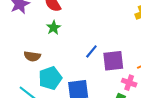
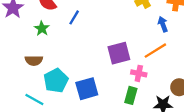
green star: (53, 28) -> (42, 28), moved
blue line: (91, 51) -> (74, 17), moved

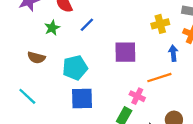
purple square: (119, 53) -> (125, 52), moved
cyan pentagon: (56, 81) -> (75, 68), moved

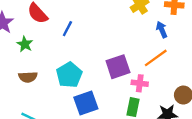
green star: (52, 28) -> (25, 44), moved
purple square: (125, 52) -> (118, 67), moved

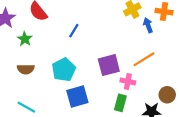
blue line: (67, 29) -> (74, 31), moved
blue arrow: (162, 30) -> (148, 25), moved

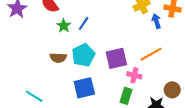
green star: (25, 39) -> (64, 26), moved
brown semicircle: (26, 69) -> (58, 58), moved
cyan pentagon: (64, 70) -> (83, 55), moved

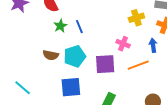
blue arrow: (156, 21) -> (153, 45), moved
blue line: (84, 23) -> (79, 27), turned -64
pink cross: (134, 75) -> (123, 44), moved

